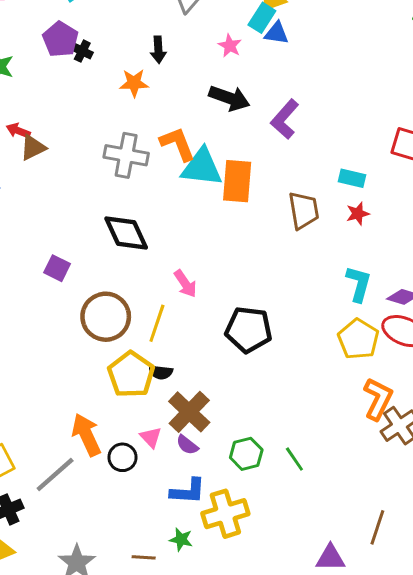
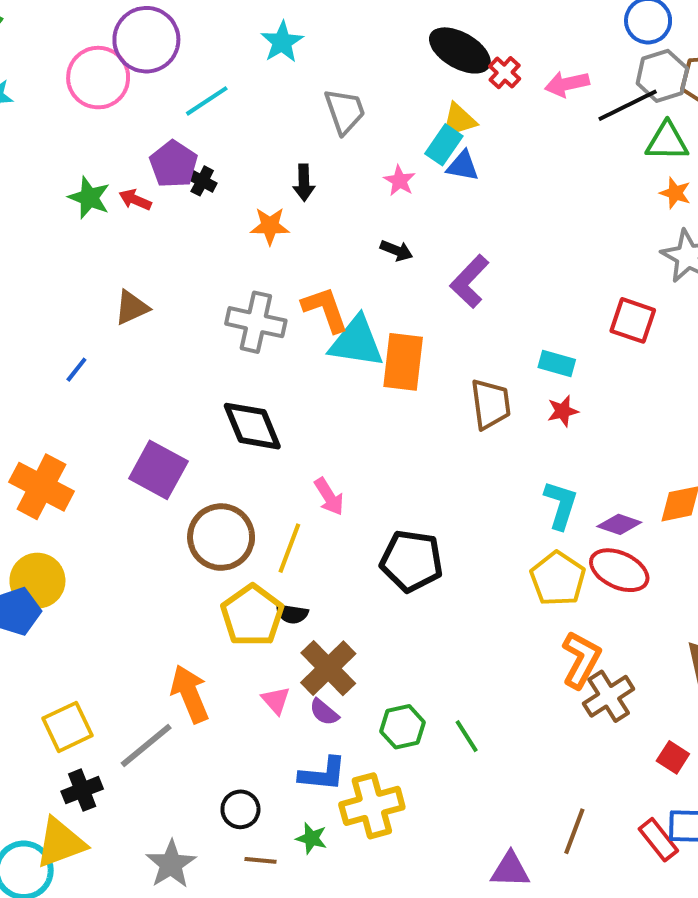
black arrow: (229, 98) -> (396, 251), size x0.6
red arrow: (18, 131) -> (135, 200), moved
purple square: (57, 268) -> (158, 470), size x1.6
black circle: (122, 457) -> (240, 809), moved

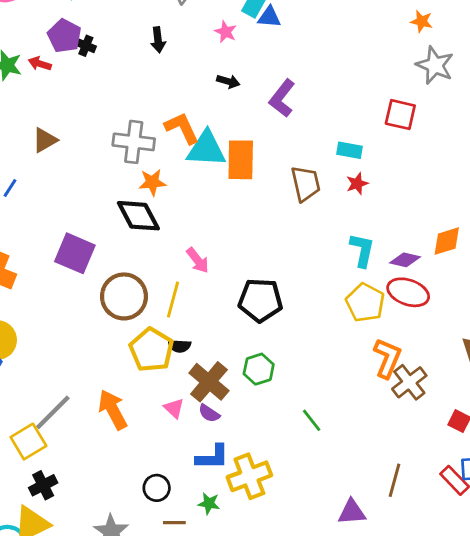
orange star: (270, 226) -> (152, 182), moved
green hexagon: (402, 727) -> (259, 369), moved
gray line: (146, 746) -> (53, 412), moved

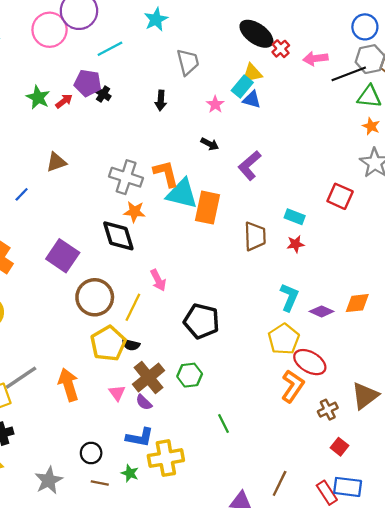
purple pentagon: (64, 36) -> (88, 83), turned -30
red arrow: (40, 64) -> (64, 101), turned 114
red ellipse: (408, 292) -> (310, 362), moved
brown cross: (409, 382) -> (328, 410), moved, size x0.7

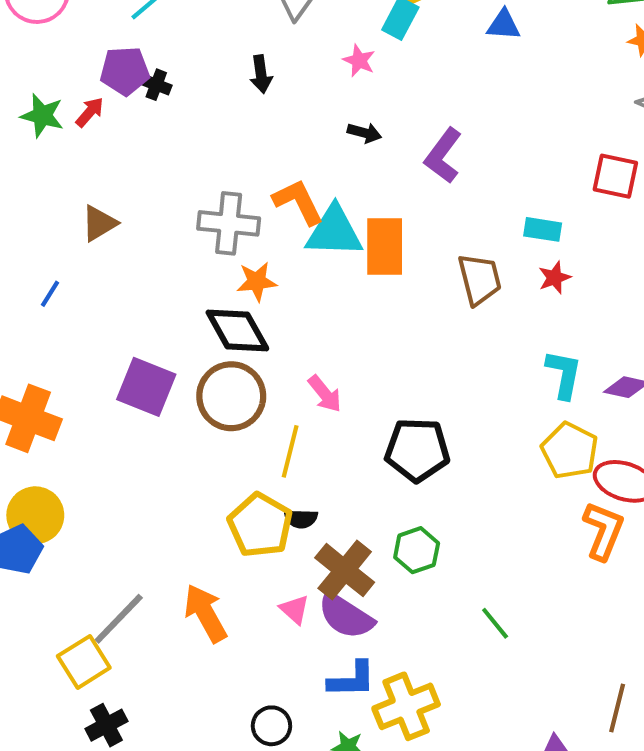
blue triangle: (252, 100) -> (504, 25), moved
brown circle: (95, 297) -> (231, 396), moved
purple semicircle: (144, 402) -> (346, 616), size x1.8

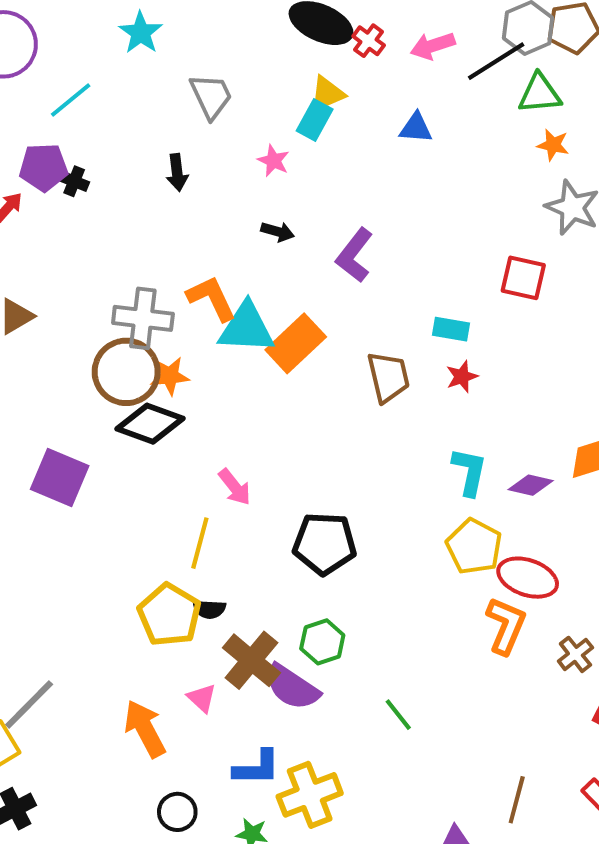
orange rectangle: (385, 246) -> (296, 343), turned 46
black diamond: (237, 331) -> (150, 424), turned -42
brown circle: (231, 396) -> (126, 372), moved
orange arrow: (205, 613) -> (145, 729), moved
purple semicircle: (346, 616) -> (292, 687), moved

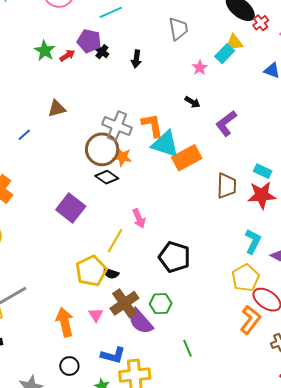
black arrow: (177, 173) -> (136, 59), moved
red star: (462, 377) -> (262, 195), size x1.8
black diamond: (150, 424) -> (107, 177), size x0.7
purple square: (60, 477) -> (71, 208), moved

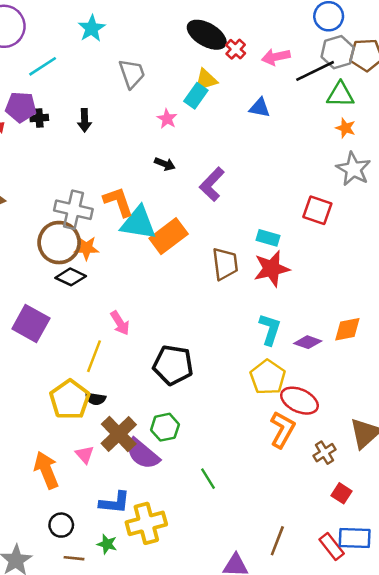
black cross: (102, 52) -> (39, 118), turned -32

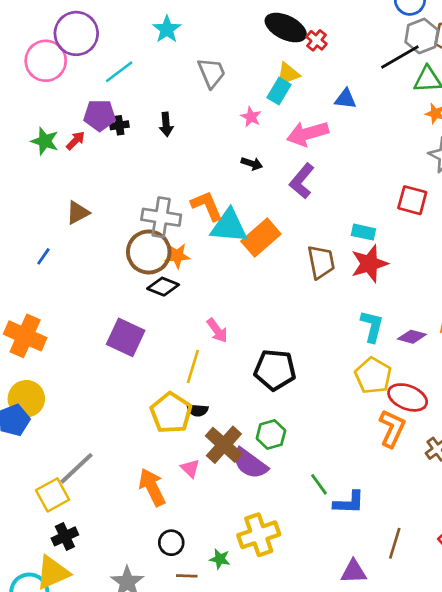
pink arrow: (276, 57) -> (308, 134), moved, size x1.4
blue L-shape: (115, 503) -> (349, 503), moved

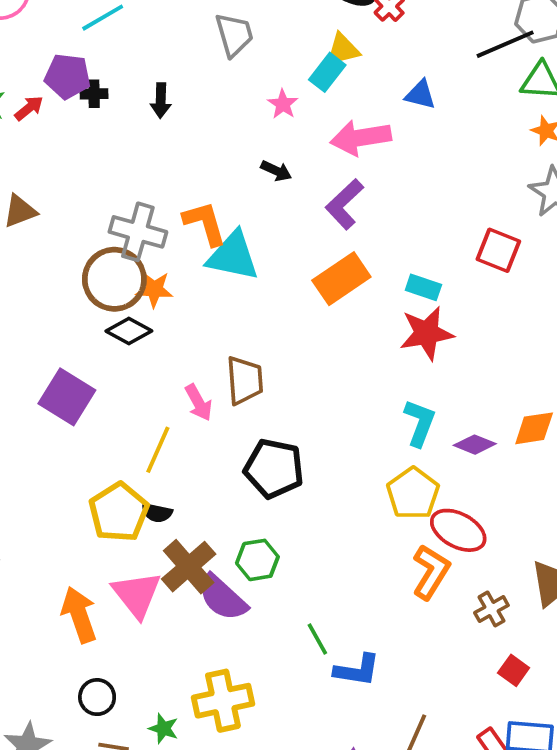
orange rectangle: (261, 238) -> (341, 279), moved
brown trapezoid: (321, 262) -> (245, 380), moved
pink triangle: (190, 468) -> (137, 595), size x1.8

